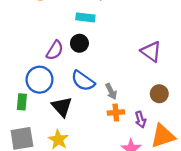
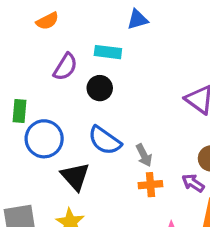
purple semicircle: (55, 50) -> (65, 67), moved
green rectangle: (22, 102) -> (20, 111), moved
purple arrow: (140, 120) -> (193, 183), moved, turned 140

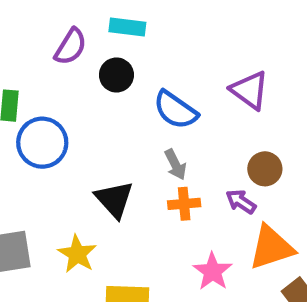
blue semicircle: (105, 140) -> (175, 110), moved
black triangle: (75, 176) -> (114, 199), moved

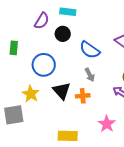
blue circle: (42, 143) -> (44, 65), moved
orange cross: (184, 204) -> (83, 96), moved
yellow star: (77, 254) -> (31, 94), moved

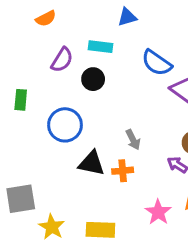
blue semicircle: (90, 50) -> (157, 63), moved
black triangle: (62, 91) -> (92, 163), turned -36
yellow star: (31, 94) -> (52, 227), moved

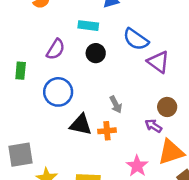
purple semicircle: (62, 60) -> (56, 49), moved
black circle: (93, 79) -> (96, 53), moved

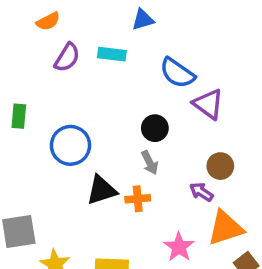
purple semicircle: (56, 49) -> (67, 58), moved
black circle: (96, 53) -> (155, 128), moved
black triangle: (81, 125) -> (101, 190), turned -30

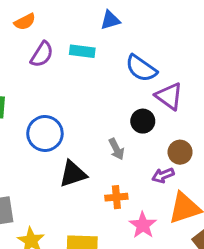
black circle: (155, 128) -> (143, 121), moved
purple arrow: (201, 192) -> (163, 175), turned -55
orange cross: (138, 199) -> (116, 197), moved

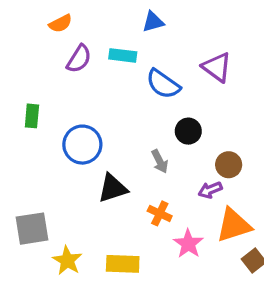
blue semicircle: (141, 68) -> (163, 84), moved
purple triangle: (169, 96) -> (217, 67), moved
orange cross: (116, 197) -> (160, 213), turned 30

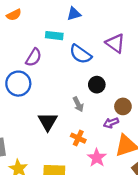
purple semicircle: (79, 59) -> (34, 57), moved
blue circle: (82, 145) -> (18, 84), moved
black triangle: (113, 188) -> (48, 122), turned -42

